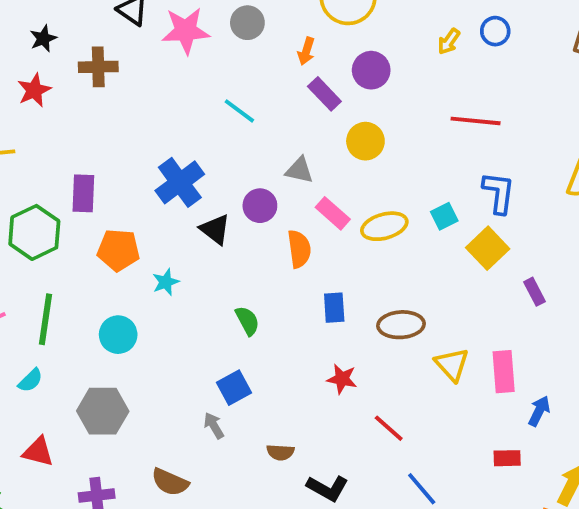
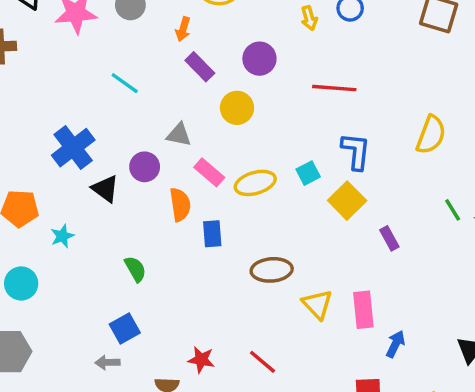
yellow arrow: (449, 41) -> (309, 18), turned -50
purple circle: (371, 70) -> (259, 59), moved
blue rectangle: (334, 308) -> (212, 234), moved
red star: (342, 379) -> (201, 360), moved
gray arrow: (214, 426) -> (107, 362), turned -60

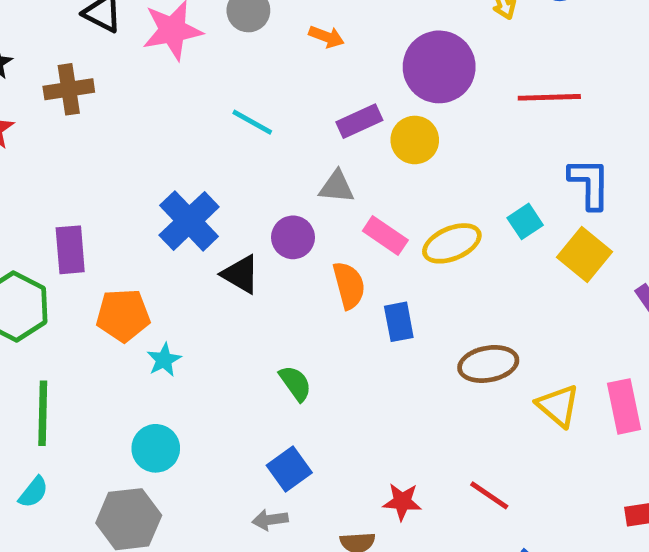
orange arrow: (183, 29) -> (327, 37), turned -80
purple circle: (259, 59) -> (439, 67), size x1.5
purple rectangle: (200, 67) -> (359, 121), moved, turned -64
cyan star: (62, 236) -> (164, 360), moved
cyan circle: (21, 283) -> (156, 448), moved

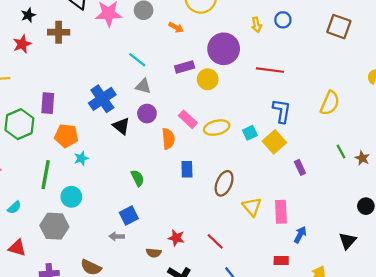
gray triangle: (337, 187) -> (143, 86), moved
cyan square: (525, 221) -> (250, 133), moved
blue rectangle: (399, 322) -> (187, 169), moved
brown ellipse: (488, 364) -> (224, 183), turned -65
green line: (43, 413) -> (46, 175), moved

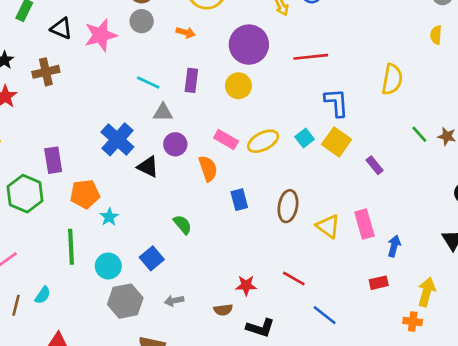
purple rectangle: (185, 67) -> (191, 80), moved, turned -54
blue square: (129, 215) -> (152, 258), moved
gray hexagon: (54, 226) -> (125, 301), moved

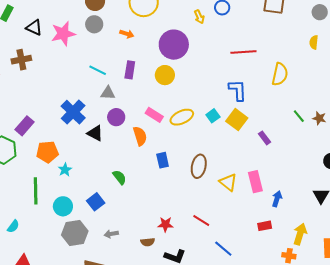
red line: (311, 57) -> (243, 52), moved
purple rectangle: (53, 160) -> (25, 126), turned 48

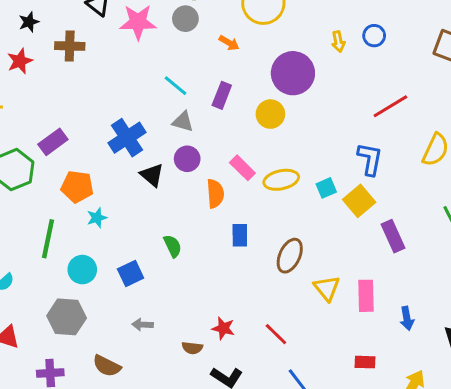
red line: (243, 52) -> (390, 106), turned -40
purple rectangle: (264, 138) -> (393, 236), size x1.5
blue arrow: (277, 199) -> (407, 318), moved, turned 140
gray hexagon: (75, 233) -> (67, 317), moved

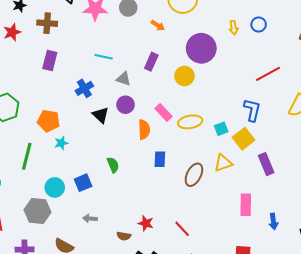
cyan line: (175, 86) -> (104, 57), moved, turned -30
blue cross: (127, 138) -> (84, 88), size x0.7
purple rectangle: (53, 142) -> (50, 60), moved, turned -42
cyan circle: (82, 270) -> (55, 187), moved
yellow triangle: (327, 288) -> (223, 163), moved, turned 48

